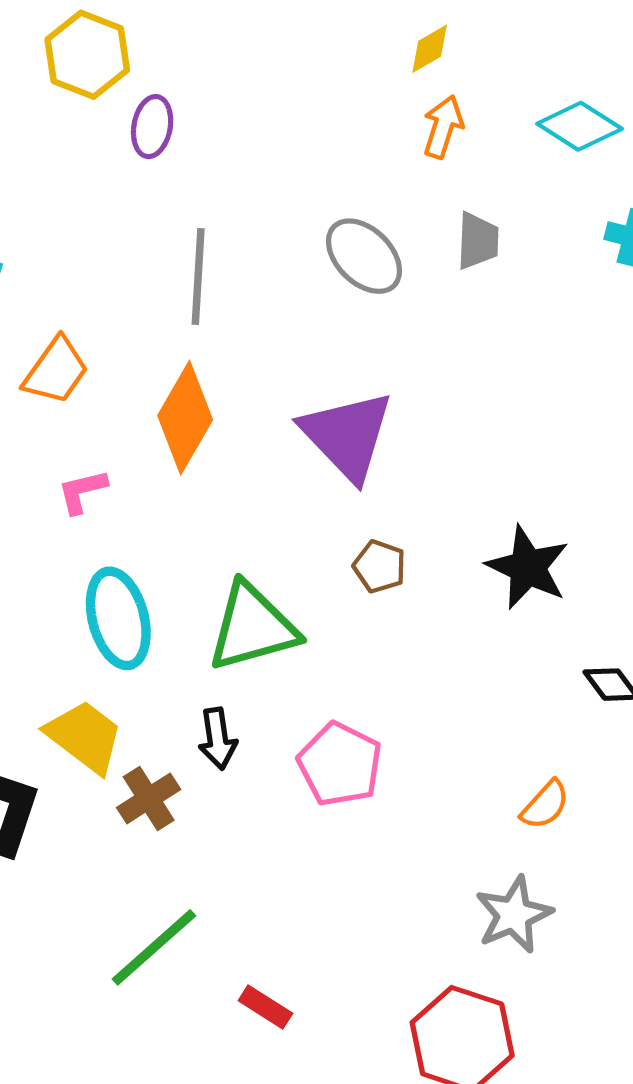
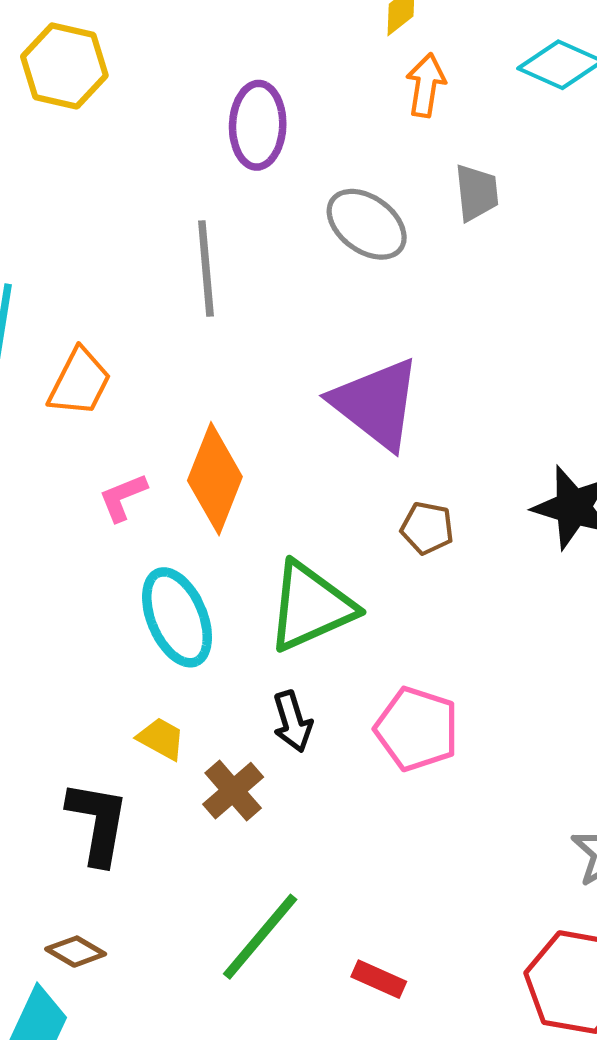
purple ellipse: (152, 127) -> (258, 125), moved, size x1.4
orange diamond: (185, 418) -> (215, 479), moved
yellow trapezoid: (85, 736) -> (161, 739), size x0.6

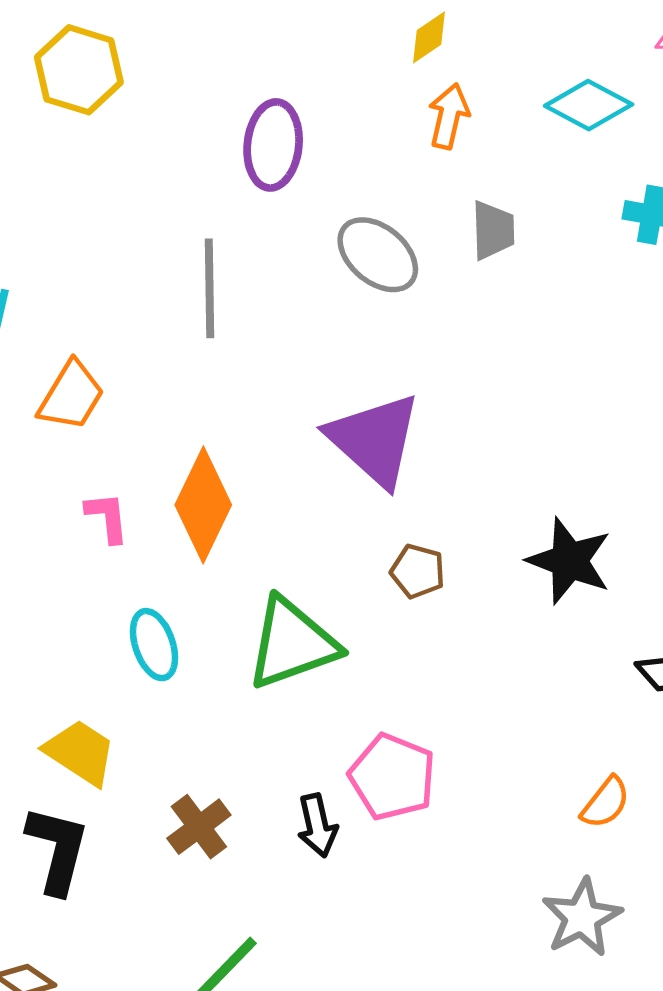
pink L-shape: (123, 497) -> (107, 517), turned 102
cyan ellipse: (177, 617) -> (154, 645), size x0.7
black arrow: (292, 722) -> (317, 825), moved
yellow trapezoid: (161, 739) -> (80, 752), moved, size x1.5

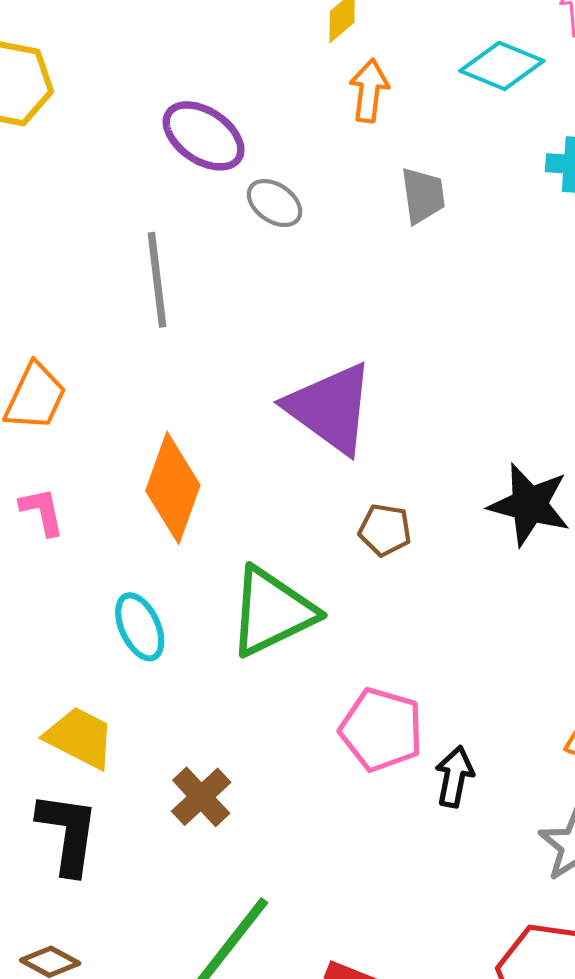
purple ellipse: (273, 145) -> (204, 136), turned -56
gray ellipse: (378, 255) -> (274, 203), moved, size x0.7
pink L-shape: (107, 517) -> (42, 511), moved
black arrow: (317, 825) -> (454, 777), moved, turned -150

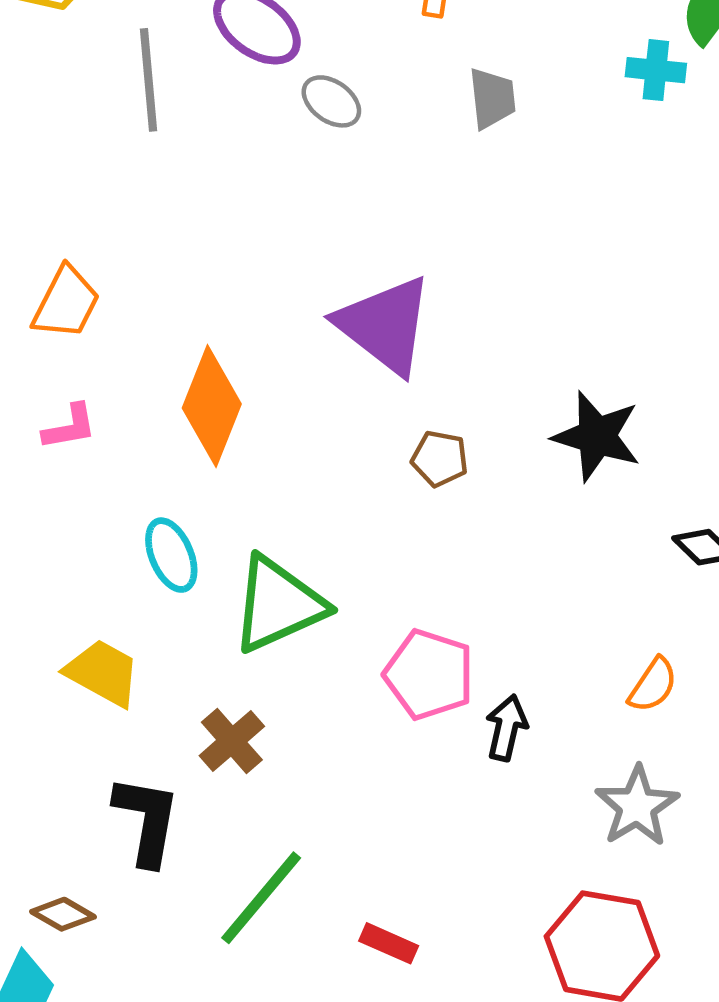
gray line: (157, 280) -> (148, 80), moved
pink L-shape: (42, 511) -> (70, 427), turned 90
green triangle: (272, 612) -> (278, 604), moved
black L-shape: (68, 833) -> (147, 820), moved

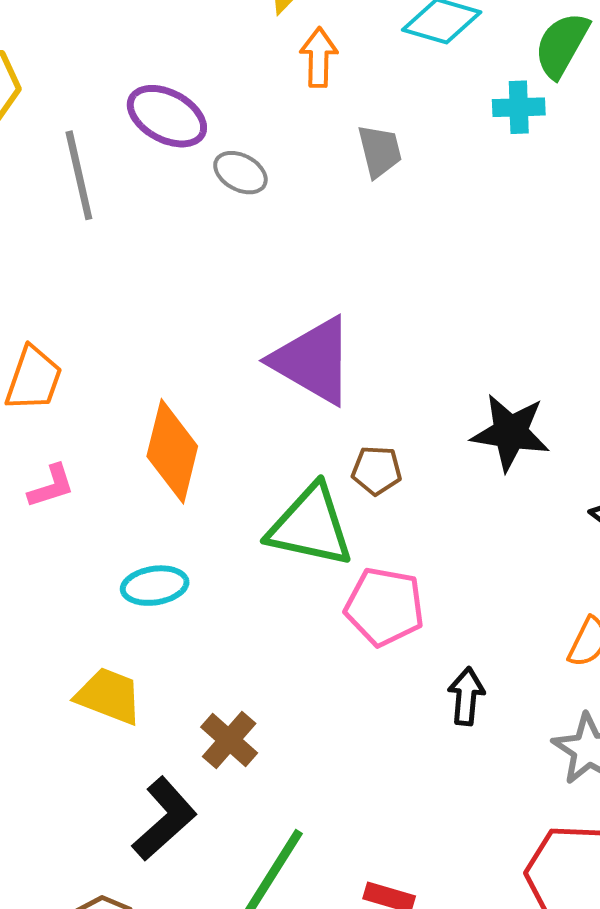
cyan ellipse: (171, 555) -> (155, 586), turned -68
green triangle: (278, 604) -> (310, 526), moved, turned 44
pink pentagon: (429, 674) -> (385, 607), moved
black L-shape: (147, 820) -> (164, 819), turned 46

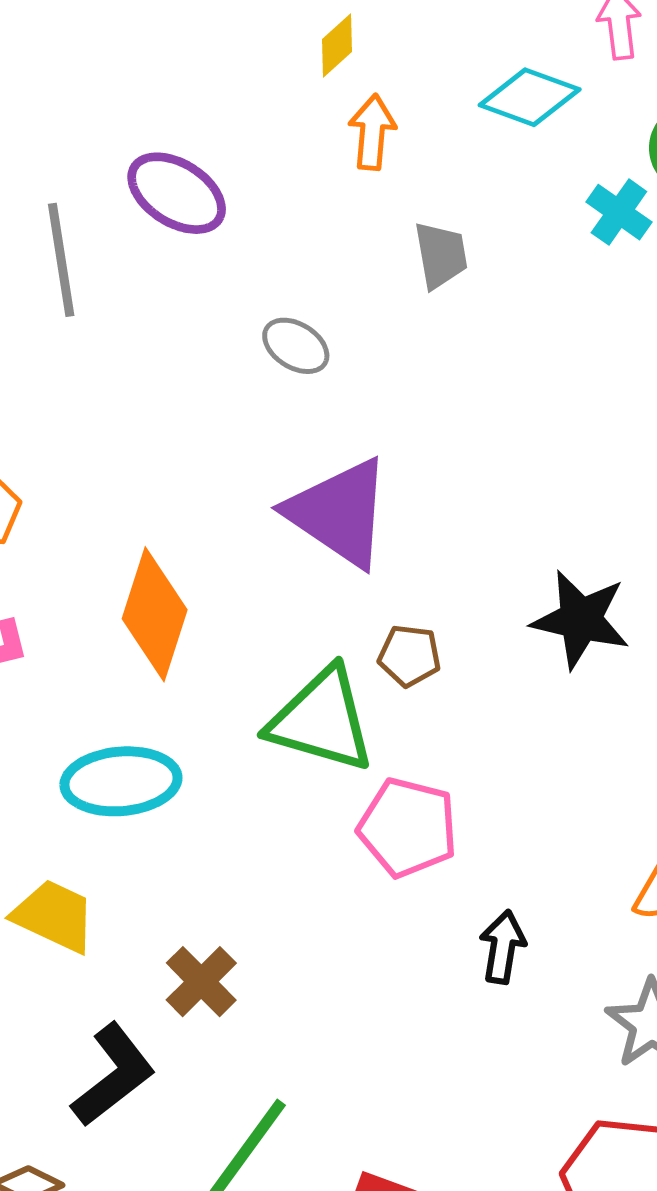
cyan cross: (519, 107) -> (619, 212), turned 33
gray ellipse: (240, 173) -> (296, 346), moved
cyan ellipse: (155, 586) -> (121, 781), size x1.4

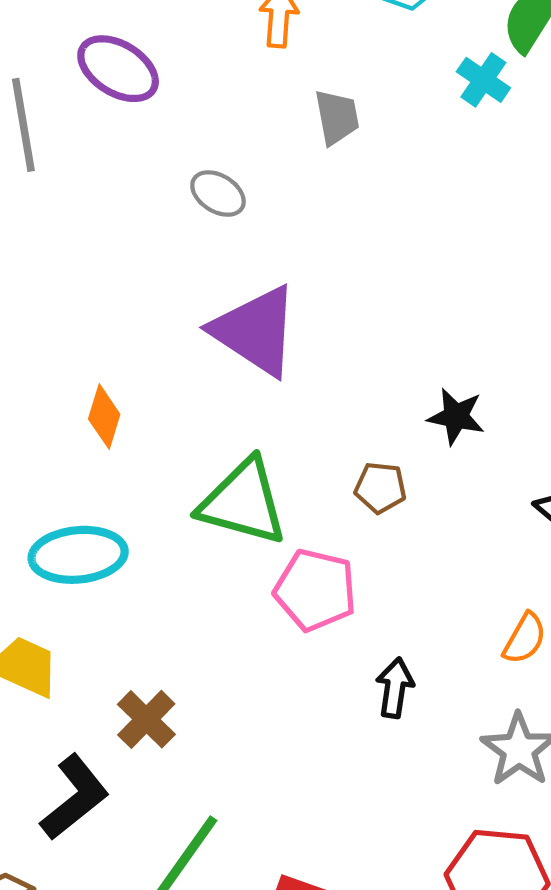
orange diamond: (155, 614) -> (104, 417), size x0.6
black star: (581, 619) -> (456, 417), size x0.7
brown pentagon: (409, 656) -> (380, 488), moved

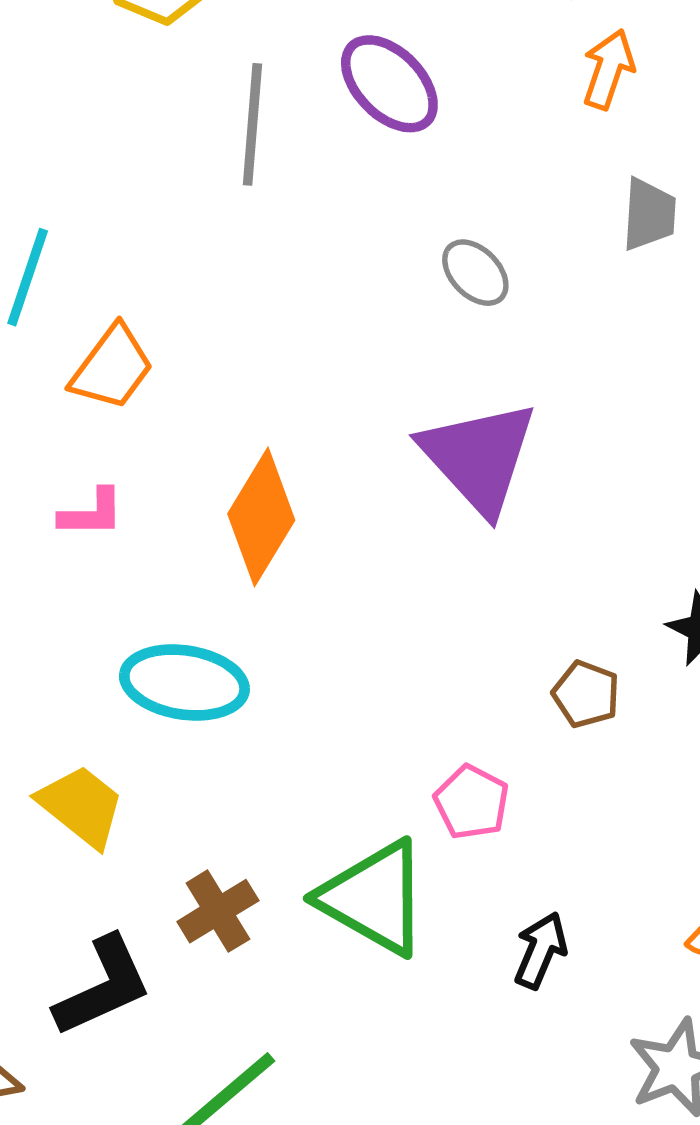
orange diamond: (104, 417) -> (261, 517), size x1.6
green triangle: (243, 502) -> (374, 898), moved
pink pentagon: (315, 590) -> (472, 802), size x0.7

